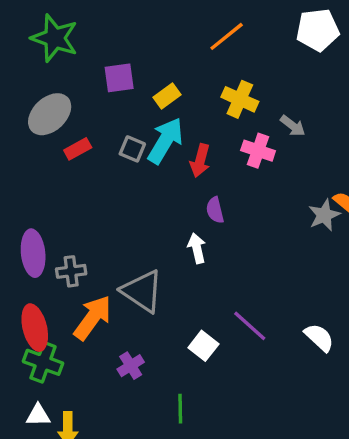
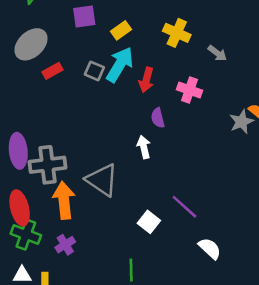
pink cross: (258, 151) -> (189, 90), moved
gray cross: (71, 271) -> (47, 165), size x1.6
orange arrow: (93, 318) -> (64, 200), turned -42
white semicircle: (319, 337) -> (210, 248), moved
purple cross: (131, 366) -> (65, 245), moved

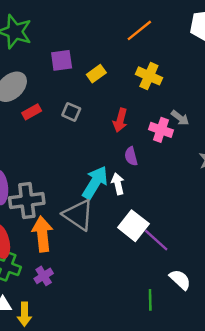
gray arrow: (217, 53) -> (180, 118), moved
cyan arrow: (120, 65) -> (95, 183), moved
white square: (149, 222) -> (133, 226), moved, size x1.4
green line: (131, 270) -> (150, 300), moved

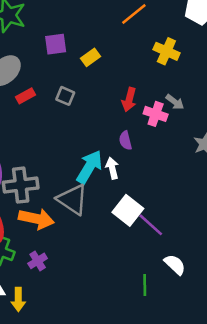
yellow cross: (149, 76) -> (166, 51), moved
red arrow: (120, 120) -> (129, 100), moved
orange arrow: (42, 234) -> (36, 219), turned 108

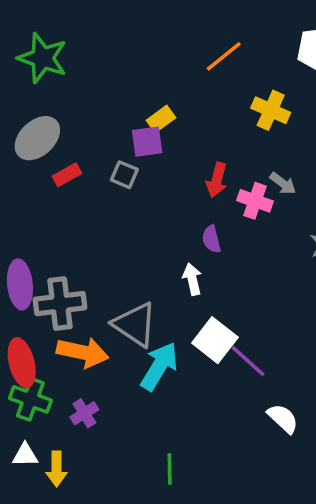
purple square: (56, 44) -> (147, 142), moved
cyan arrow: (89, 167) -> (159, 366), moved
green line: (145, 285) -> (170, 469), moved

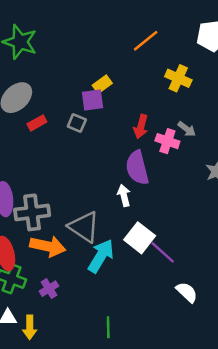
purple semicircle: (211, 239) -> (137, 168), size x1.8

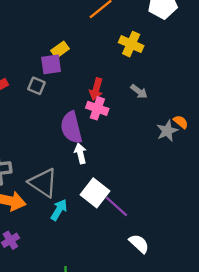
pink cross: (167, 141) -> (97, 108), moved
purple semicircle: (137, 168) -> (71, 127), moved
cyan arrow: (101, 256) -> (59, 210), size x0.7

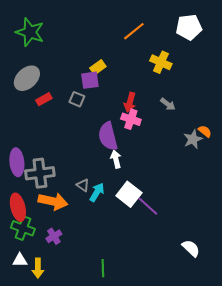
gray triangle: (43, 183) -> (83, 185), size x0.5
cyan arrow: (59, 210) -> (97, 192), moved
white semicircle: (139, 244) -> (191, 248), moved

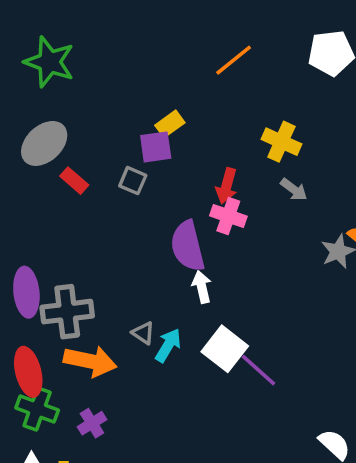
yellow cross: (161, 62) -> (281, 142), moved
red rectangle: (44, 99) -> (74, 181), turned 70

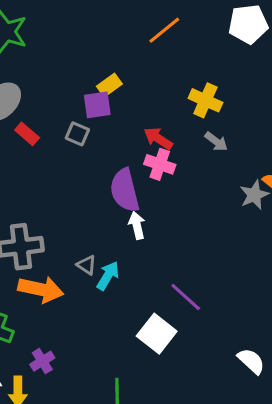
red arrow: (227, 186) -> (158, 138), turned 108
white square: (225, 349) -> (157, 334), moved
purple cross: (92, 423) -> (42, 361), moved

